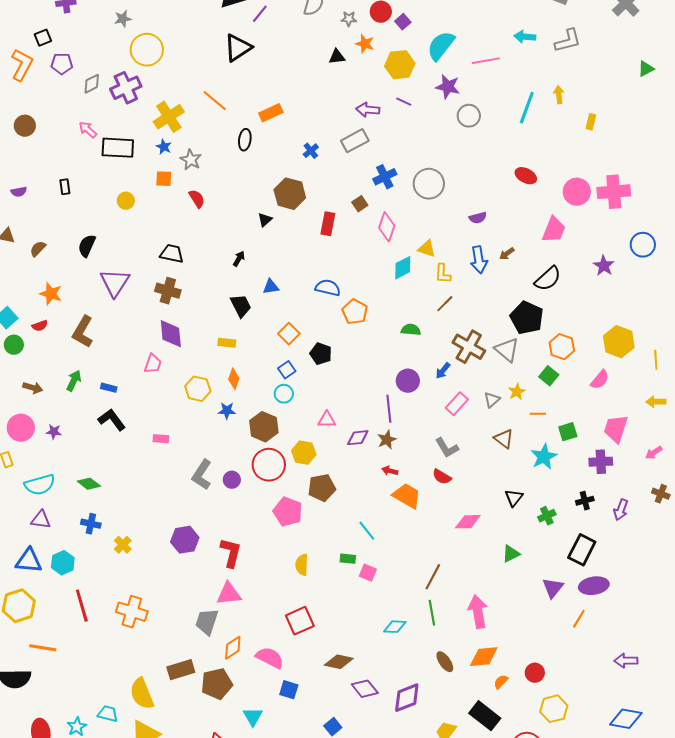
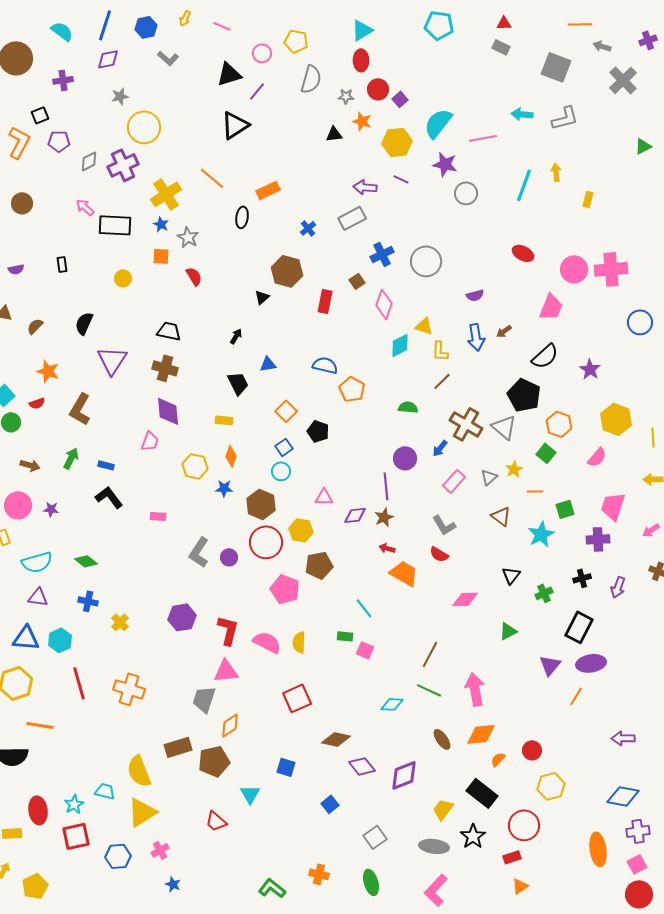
purple star: (604, 266) -> (590, 369), moved
green line: (432, 613) -> (429, 690), turned -55
pink semicircle: (270, 658) -> (267, 642), moved

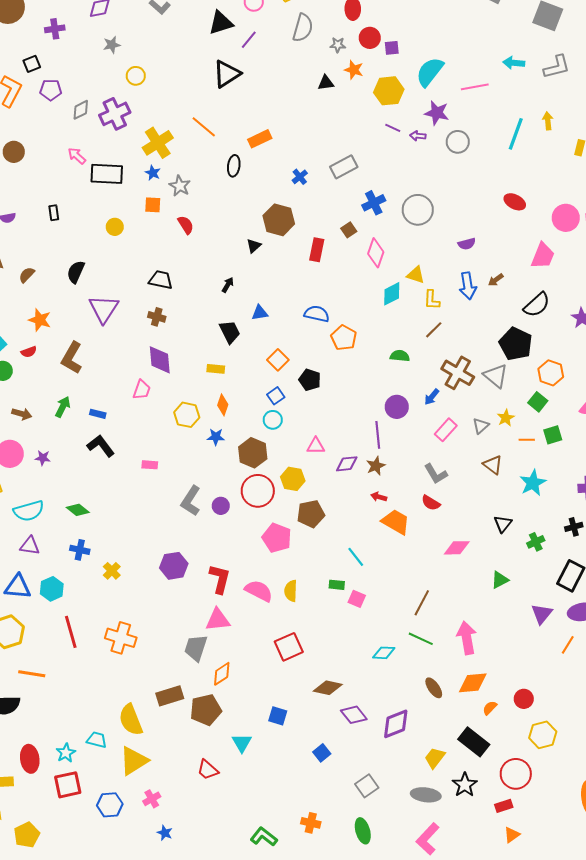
purple square: (400, 99) -> (392, 48), turned 35
yellow circle: (144, 127) -> (136, 76), size x0.6
purple arrow: (365, 187) -> (418, 136), moved, size x0.7
brown cross: (165, 368) -> (157, 317), size x0.7
green square: (565, 509) -> (553, 435), moved

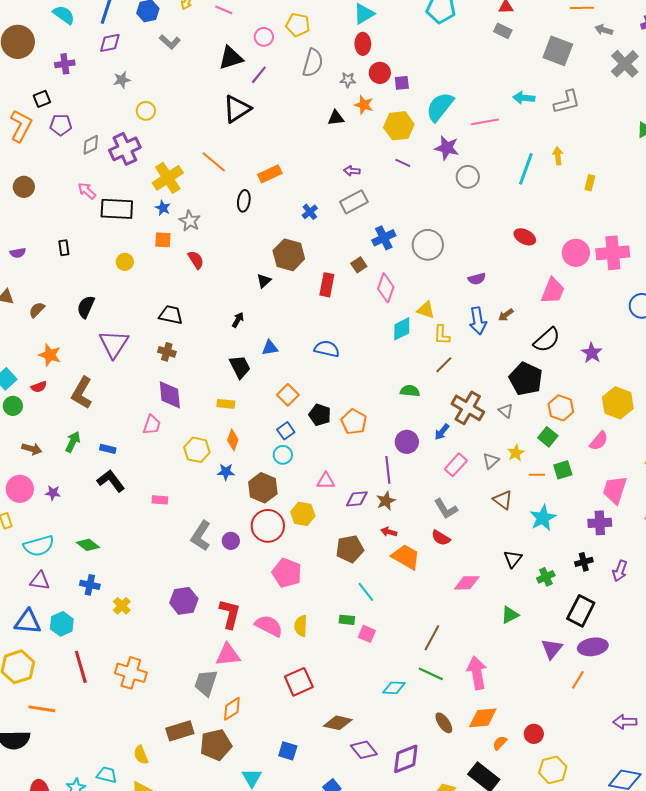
purple arrow: (418, 136) -> (352, 171), moved
orange pentagon: (344, 338) -> (354, 422), moved
gray triangle: (496, 376) -> (506, 411), size x0.6
brown pentagon: (311, 514) -> (350, 549), moved
yellow semicircle: (131, 720) -> (141, 755), size x0.6

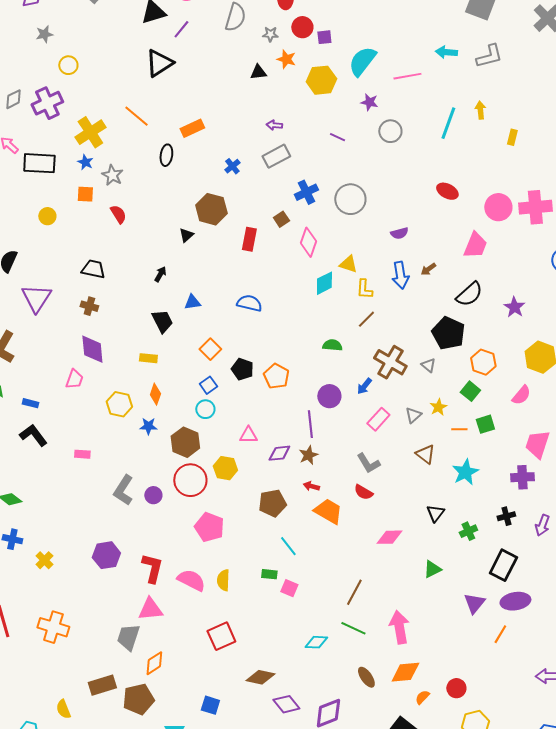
purple star: (447, 148) -> (369, 102), size x0.7
purple line: (403, 163) -> (337, 137), moved

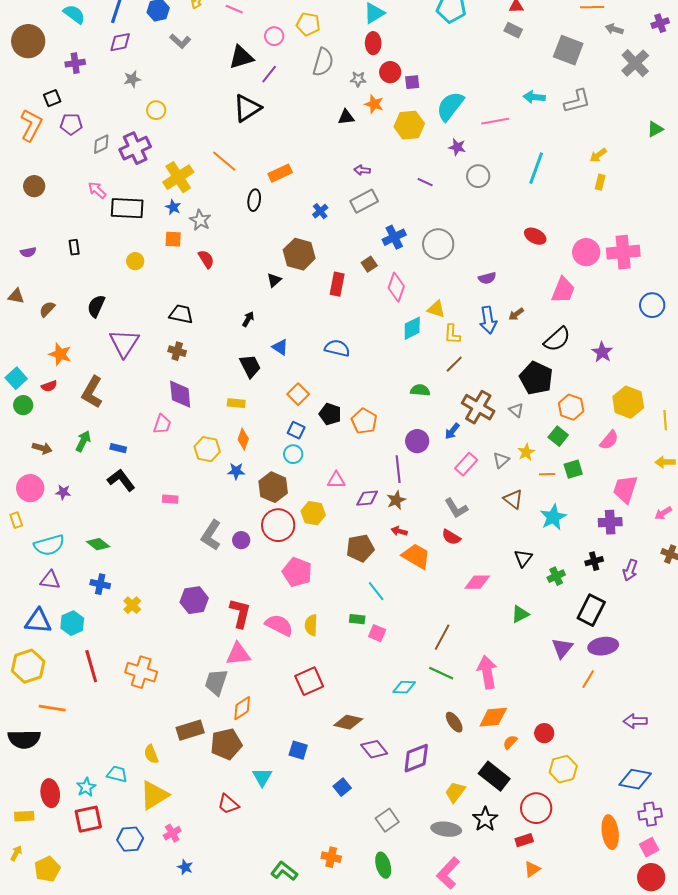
yellow arrow: (480, 110) -> (598, 155), moved, turned -120
blue triangle: (192, 302) -> (280, 347), turned 42
blue square: (208, 385) -> (296, 430), turned -30

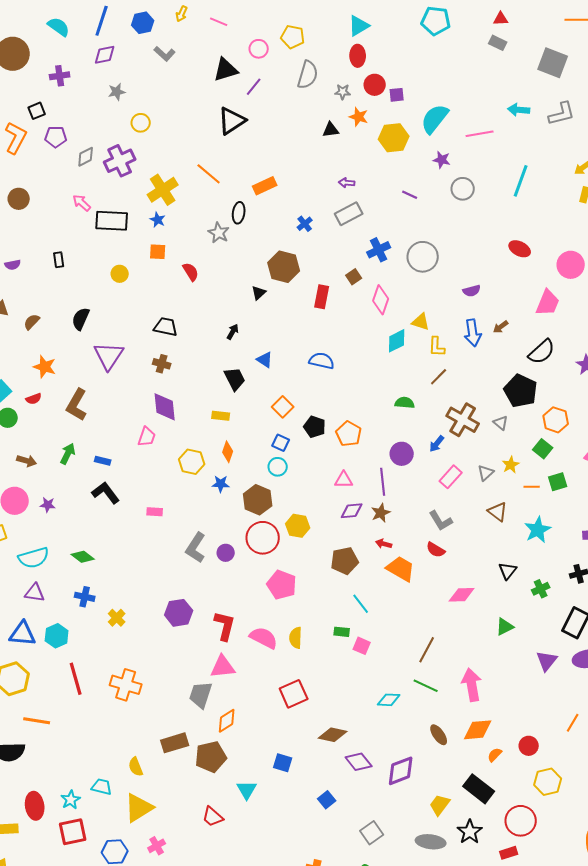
gray star: (200, 220) -> (219, 233), moved
pink triangle: (336, 480) -> (344, 480), moved
orange line: (588, 679) -> (573, 723), moved

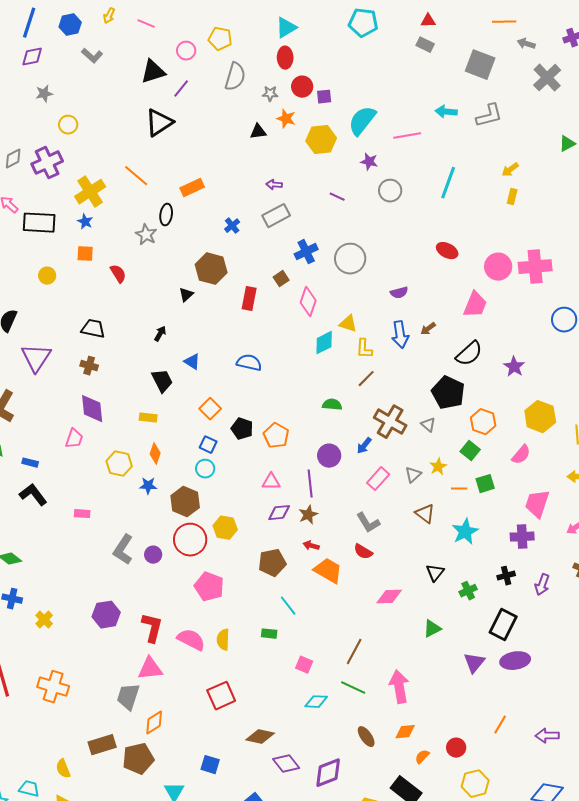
pink square: (362, 646) -> (304, 665), moved
orange diamond: (478, 730) -> (405, 732), size x0.7

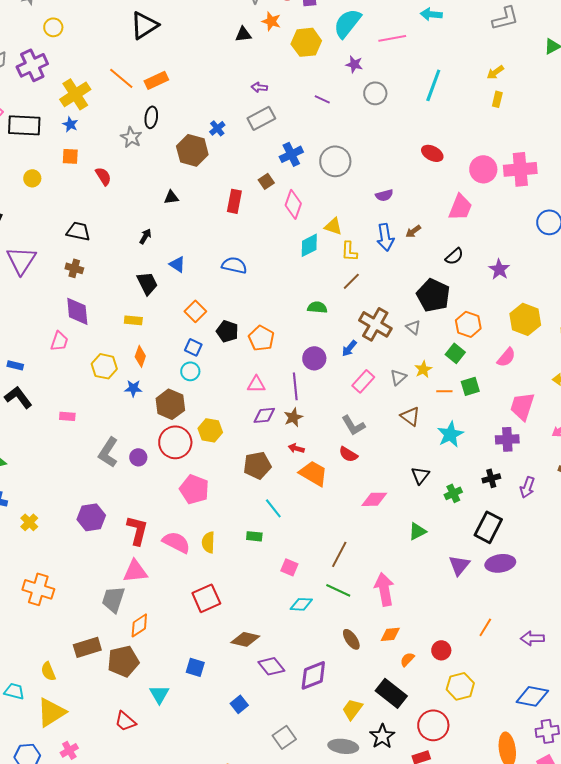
gray L-shape: (489, 116) -> (505, 18), moved
orange rectangle: (192, 188) -> (156, 80), moved
brown hexagon: (211, 269) -> (192, 150), moved
black triangle: (186, 295) -> (171, 197), turned 35
black semicircle: (469, 354) -> (454, 256), size x0.7

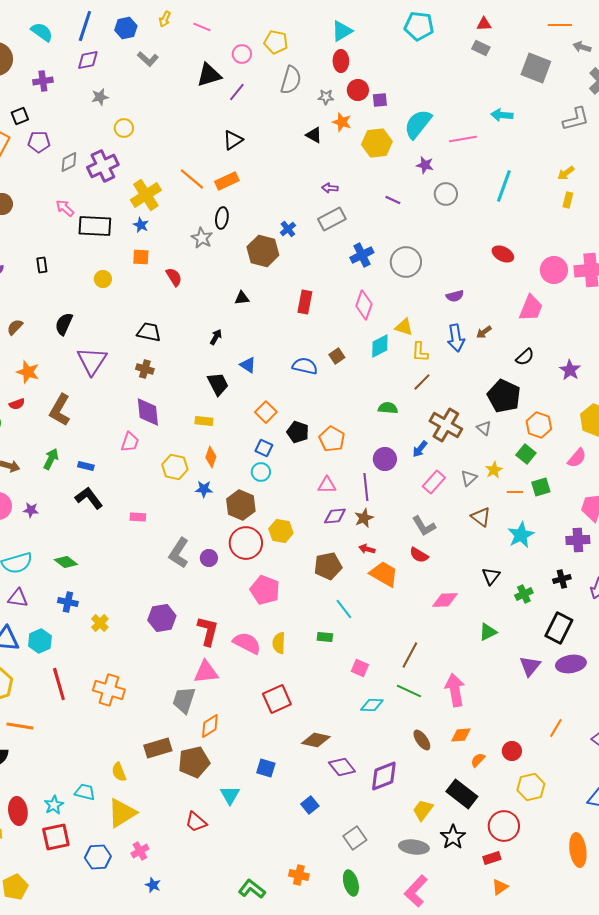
black triangle: (144, 25) -> (233, 140), moved, size x0.7
black triangle: (243, 34) -> (314, 135), turned 36
brown square: (266, 181) -> (337, 356), moved

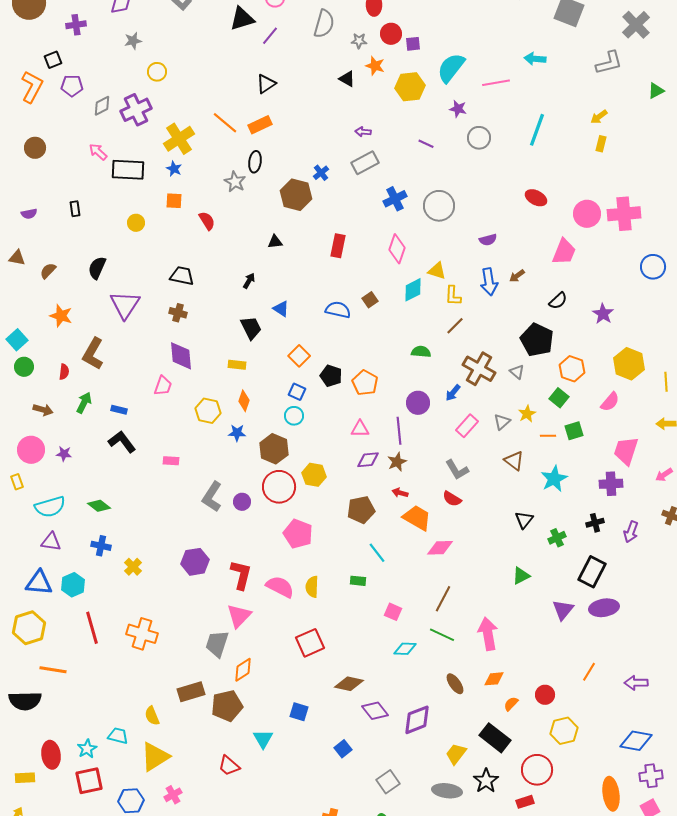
red semicircle: (17, 404) -> (64, 372), moved, turned -63
pink diamond: (445, 600) -> (440, 548), moved
pink triangle: (206, 672) -> (239, 616), turned -40

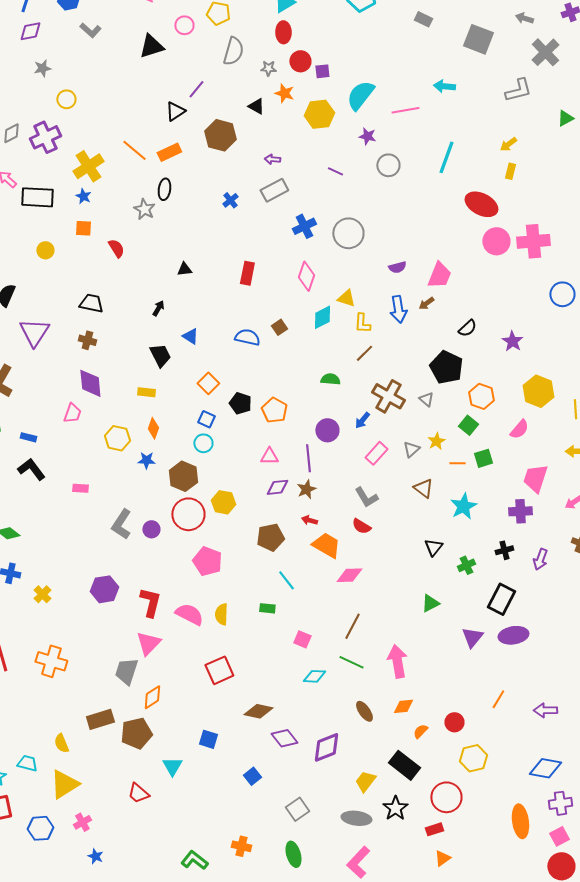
purple line: (270, 36) -> (196, 89), moved
brown hexagon: (296, 195) -> (220, 135), moved
red ellipse: (536, 198) -> (481, 204), moved, size x1.5
pink trapezoid: (564, 252) -> (439, 275), moved

